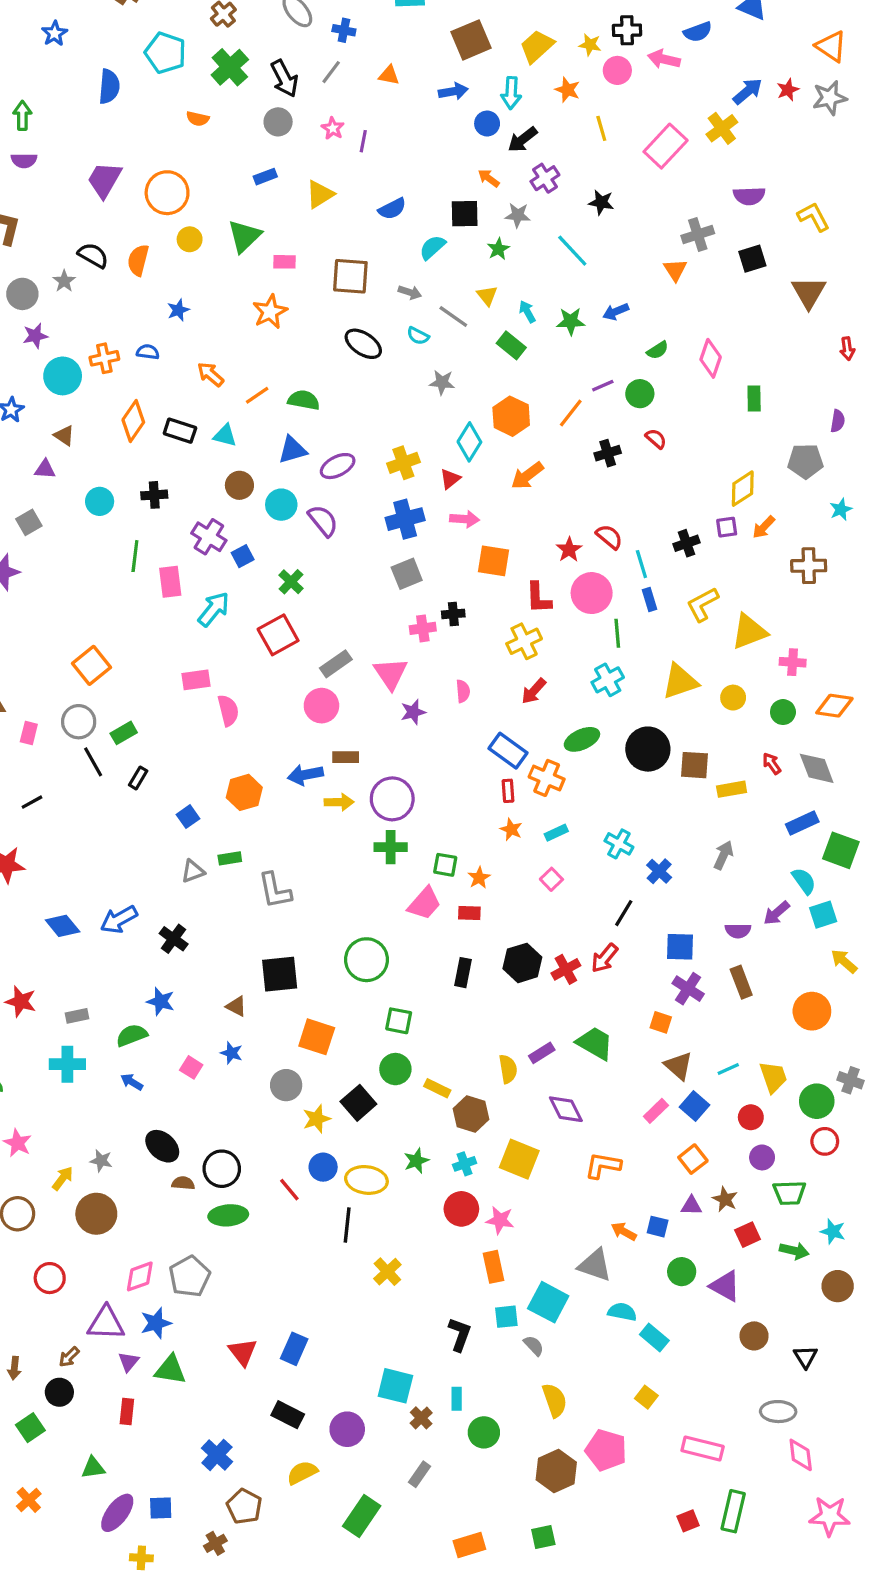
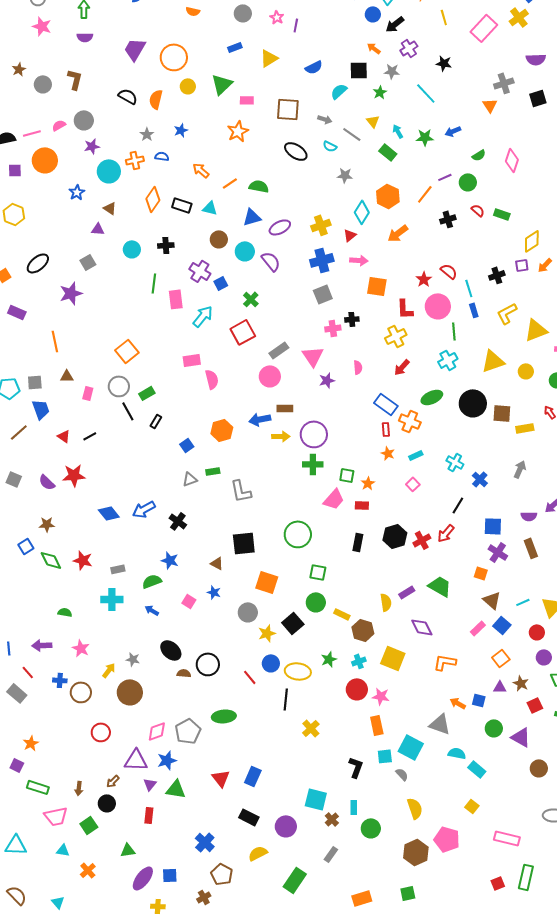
gray star: (64, 281) -> (147, 134), moved
green rectangle: (754, 398) -> (502, 214), moved, turned -70
green ellipse: (228, 1215) -> (224, 716), moved

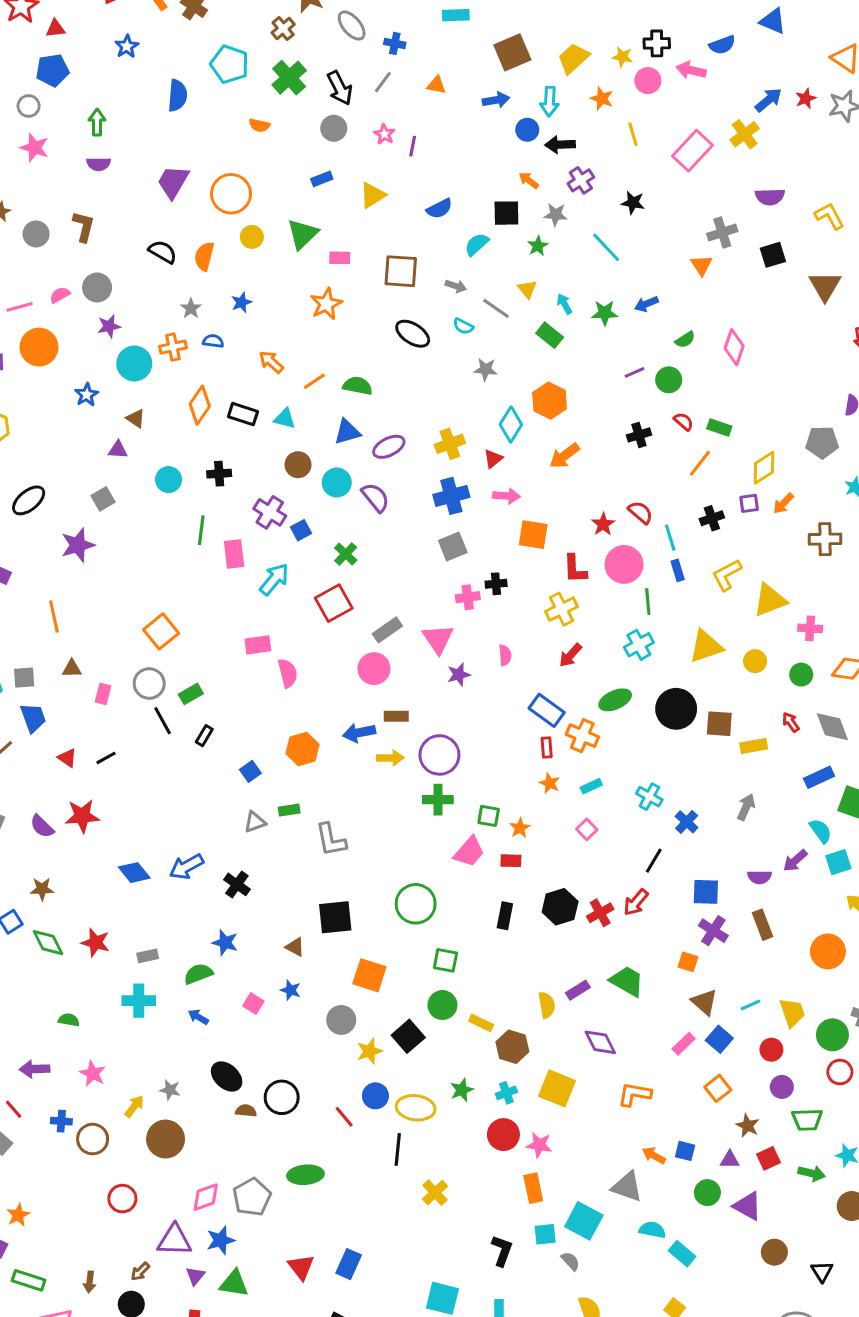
black arrow: (395, 24) -> (560, 145), turned 36
orange line: (425, 194) -> (700, 463), moved
purple triangle: (500, 687) -> (730, 1160), moved

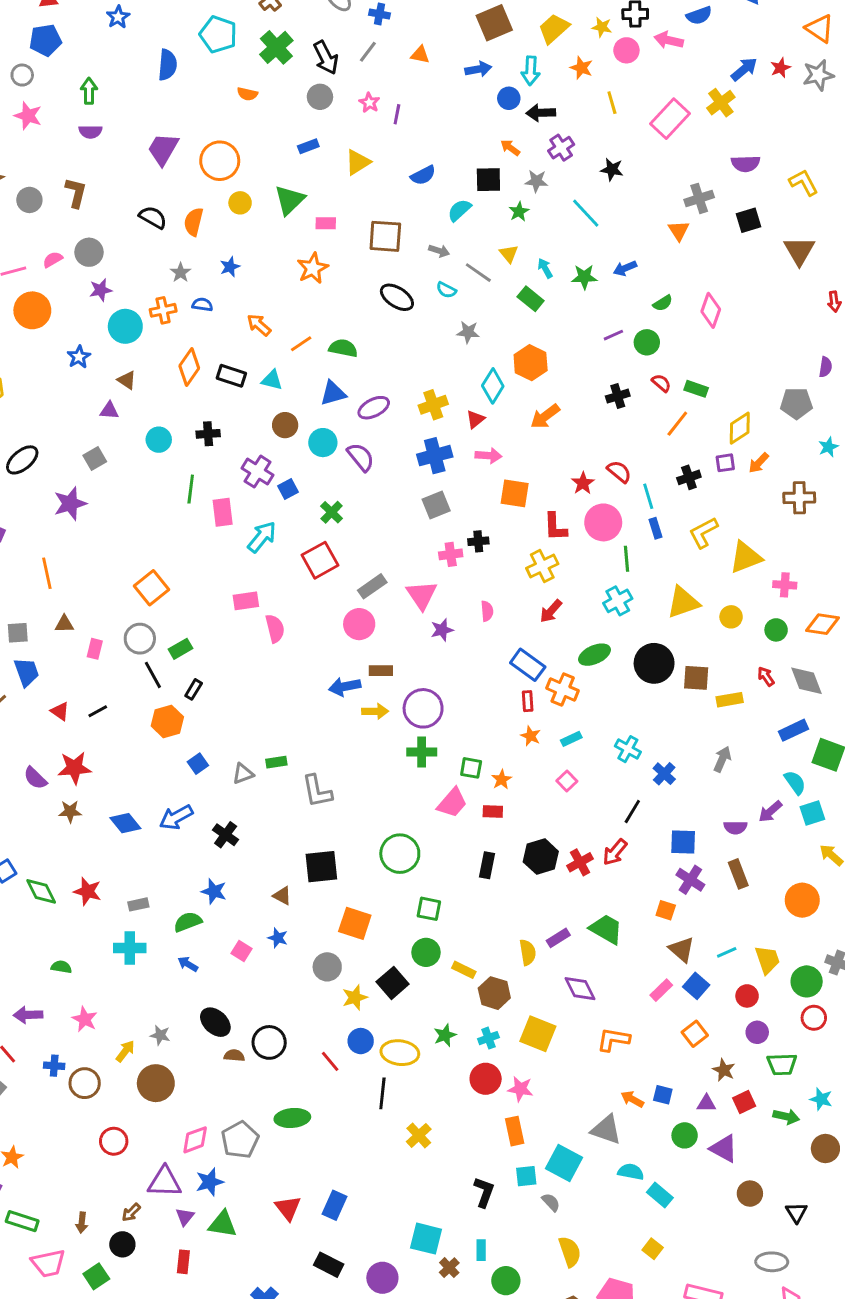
orange hexagon: (302, 749) -> (167, 721), moved
blue square: (250, 771) -> (198, 764), moved
brown star: (42, 889) -> (70, 811), moved

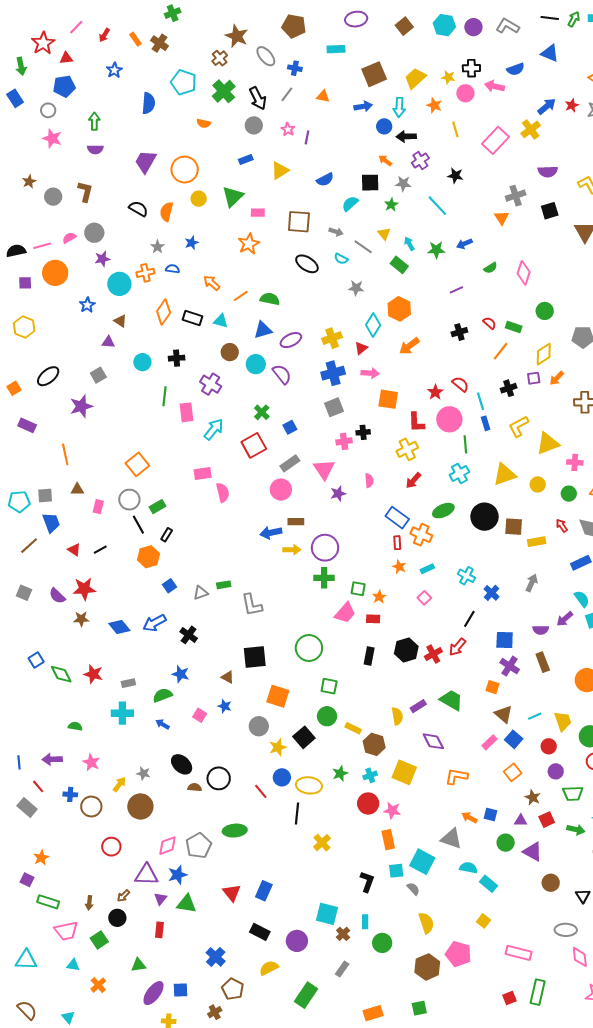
green circle: (647, 342) -> (545, 311), moved
blue square: (288, 489) -> (290, 427), moved

